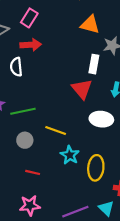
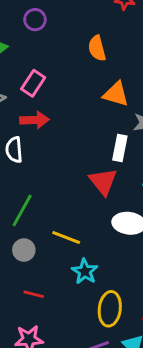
green line: (23, 111) -> (22, 210), turned -50
yellow ellipse: (96, 168) -> (110, 309), moved

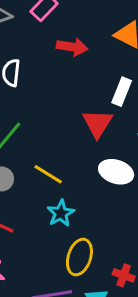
red arrow: (34, 120) -> (72, 47), moved

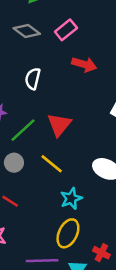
red triangle: (98, 123) -> (59, 125), moved
cyan star: (61, 213) -> (71, 199), moved

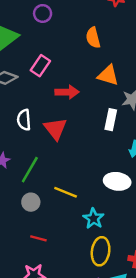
red triangle: (59, 125) -> (55, 129), moved

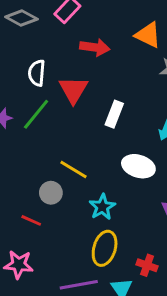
white rectangle: (111, 120) -> (114, 114), moved
green line: (30, 170) -> (36, 114), moved
gray circle: (31, 202) -> (51, 193), moved

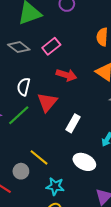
cyan star: (102, 207) -> (55, 186), turned 30

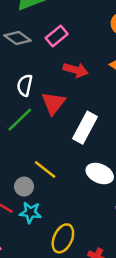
white rectangle: (73, 123) -> (85, 128), size x1.4
cyan star: (55, 186) -> (30, 212), moved

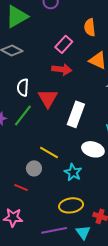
pink rectangle: (57, 36) -> (64, 44), moved
cyan star: (30, 212) -> (73, 172), moved, turned 30
yellow ellipse: (63, 238) -> (71, 205), turned 65

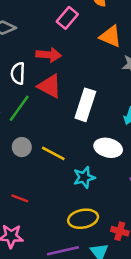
red arrow: (62, 69) -> (49, 55), moved
red triangle: (48, 98) -> (50, 86), turned -30
gray circle: (34, 168) -> (22, 147), moved
cyan star: (73, 172) -> (84, 177), turned 30

